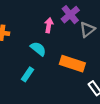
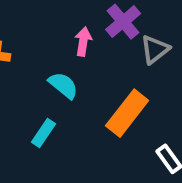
orange rectangle: (72, 64) -> (127, 113), turned -70

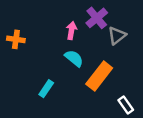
cyan semicircle: (63, 85) -> (74, 58), moved

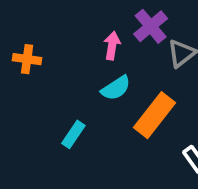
cyan semicircle: (74, 58) -> (116, 88), turned 108

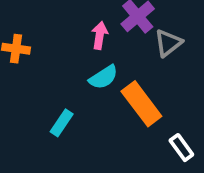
orange rectangle: (154, 115) -> (141, 104), turned -75

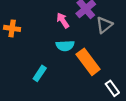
pink arrow: (100, 35) -> (63, 20), turned -42
cyan semicircle: (103, 77) -> (65, 46), turned 30

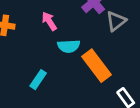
pink arrow: (63, 20) -> (49, 21), moved

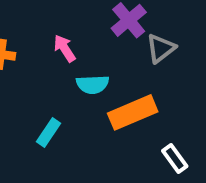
orange rectangle: (96, 66) -> (133, 112), turned -76

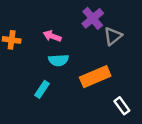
pink arrow: (65, 48) -> (52, 36), turned -36
cyan semicircle: (93, 84) -> (58, 60), moved

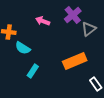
pink arrow: (52, 36) -> (43, 21), moved
cyan semicircle: (58, 60) -> (23, 48), moved, turned 35

